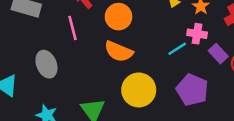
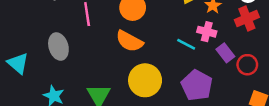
cyan line: (177, 49) -> (186, 44), turned 54

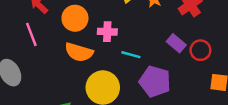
pink cross: (207, 32) -> (107, 32), moved
cyan line: (186, 44) -> (131, 55), moved

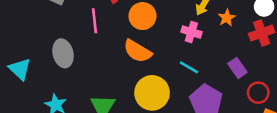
pink cross: (107, 32) -> (191, 32), moved
red circle: (200, 50) -> (258, 93), moved

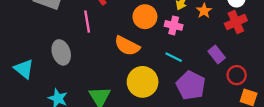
orange circle: (142, 16) -> (145, 17), moved

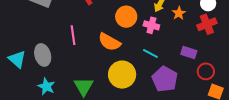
pink line: (87, 22) -> (73, 35), moved
gray ellipse: (61, 52) -> (43, 55), moved
purple rectangle: (217, 55) -> (189, 52), turned -35

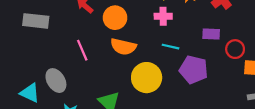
orange circle: (126, 17) -> (115, 18), moved

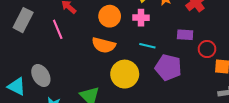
orange circle: (115, 18) -> (110, 16), moved
gray rectangle: (36, 21) -> (23, 20), turned -70
pink line: (82, 50) -> (58, 29), moved

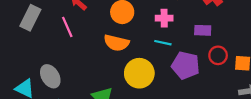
pink cross: (141, 18) -> (164, 18), moved
red circle: (207, 49) -> (218, 55), moved

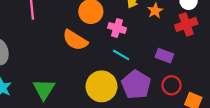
pink cross: (164, 18) -> (117, 28), moved
yellow circle: (139, 73) -> (102, 86), moved

